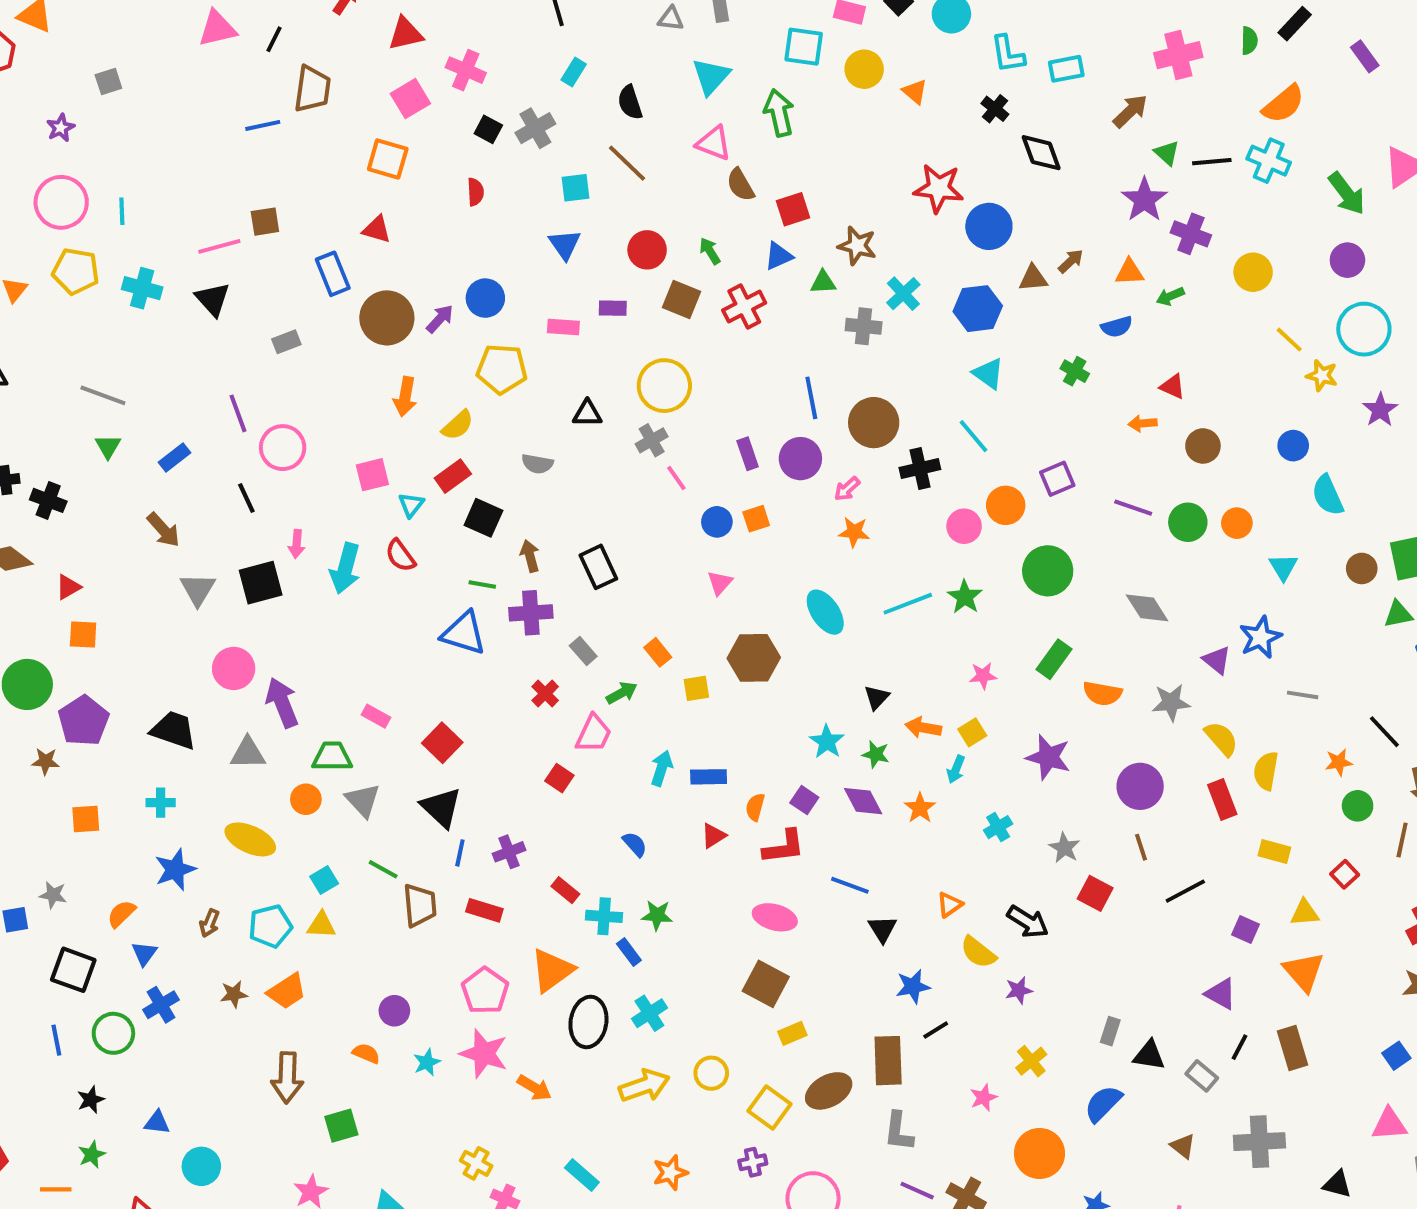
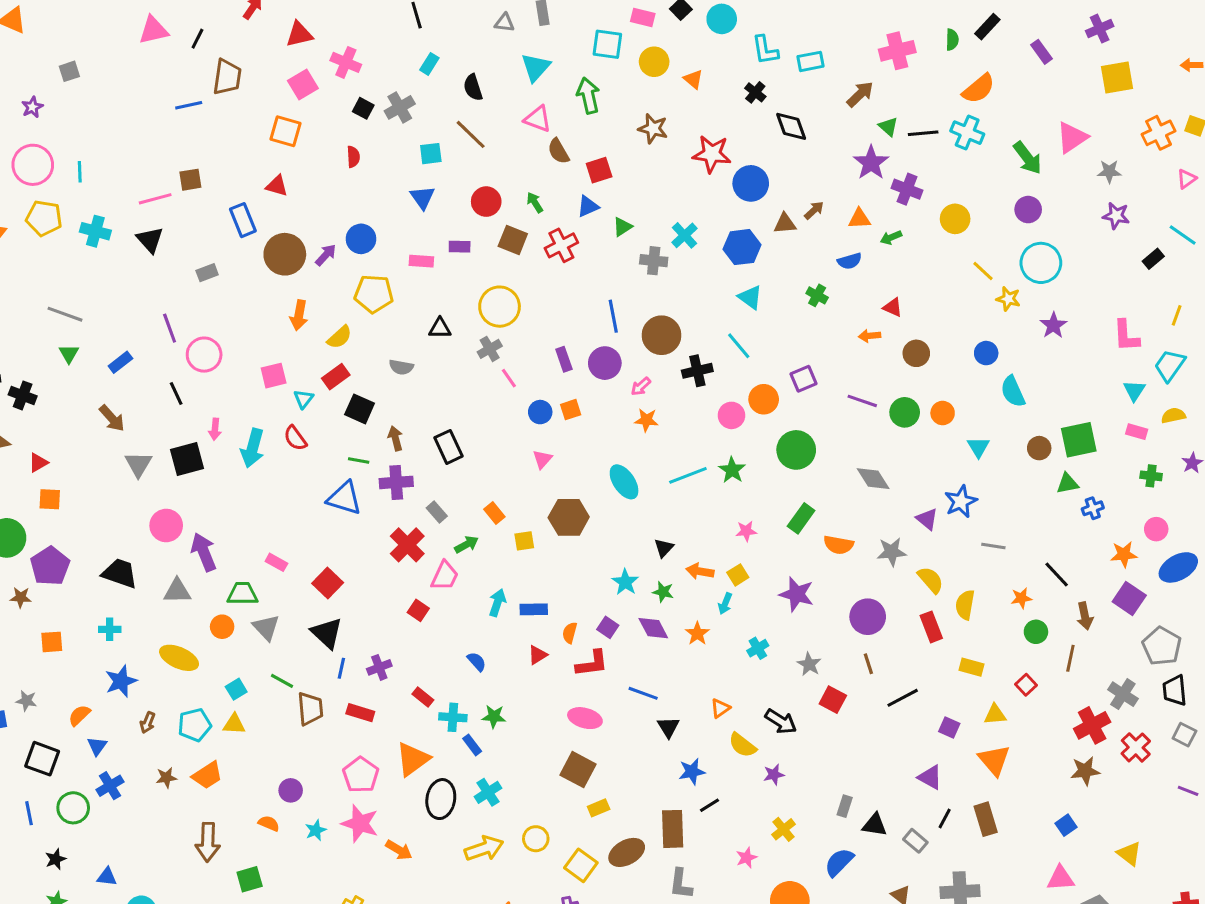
brown star: (857, 246) -> (653, 129), moved
green triangle: (823, 282) -> (622, 227), turned -30
red cross: (545, 694) -> (407, 545), size x1.6

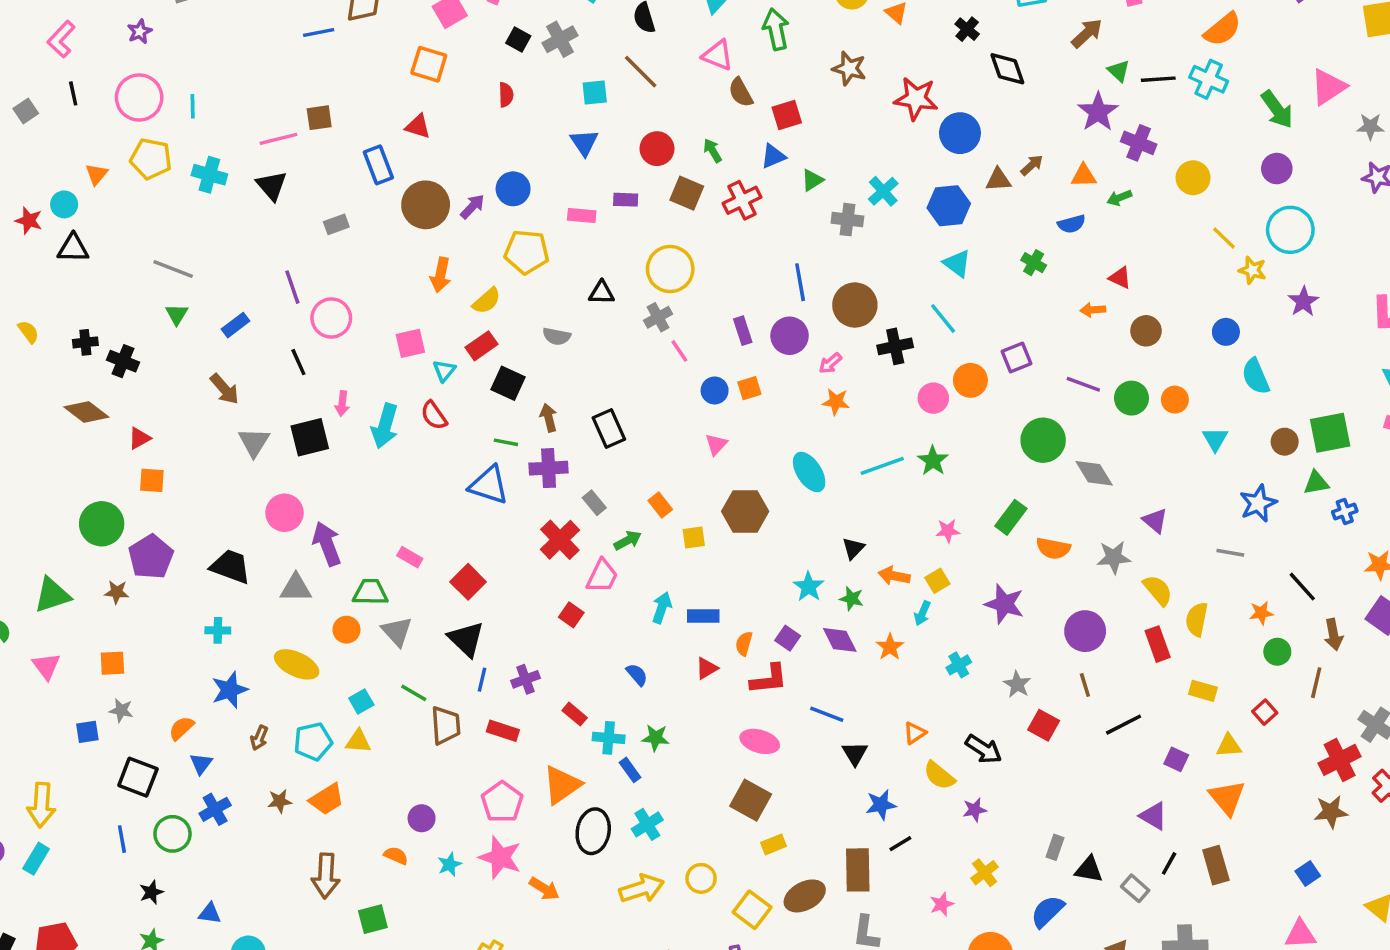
green circle: (796, 450) -> (1043, 440), moved
blue star: (961, 501) -> (1258, 503), moved
orange square: (52, 642) -> (112, 663), moved

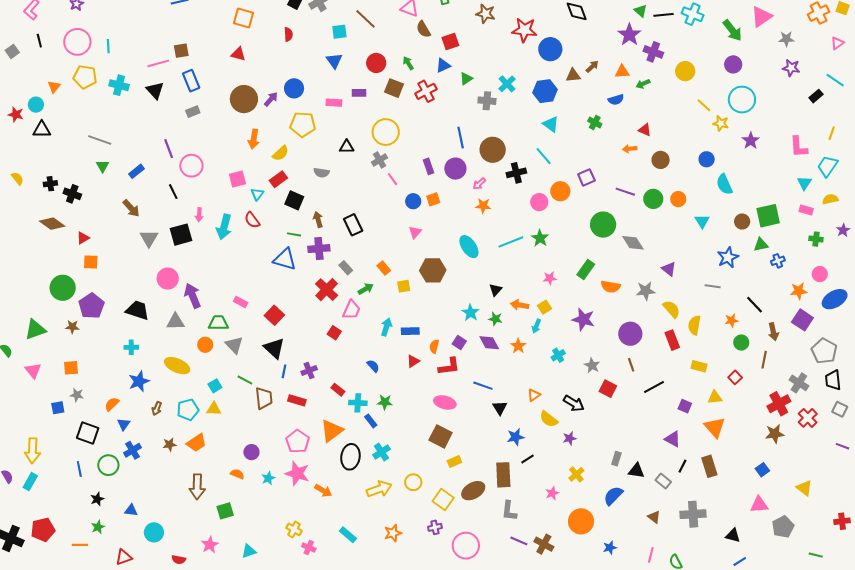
blue rectangle: (378, 165) -> (191, 81), moved

